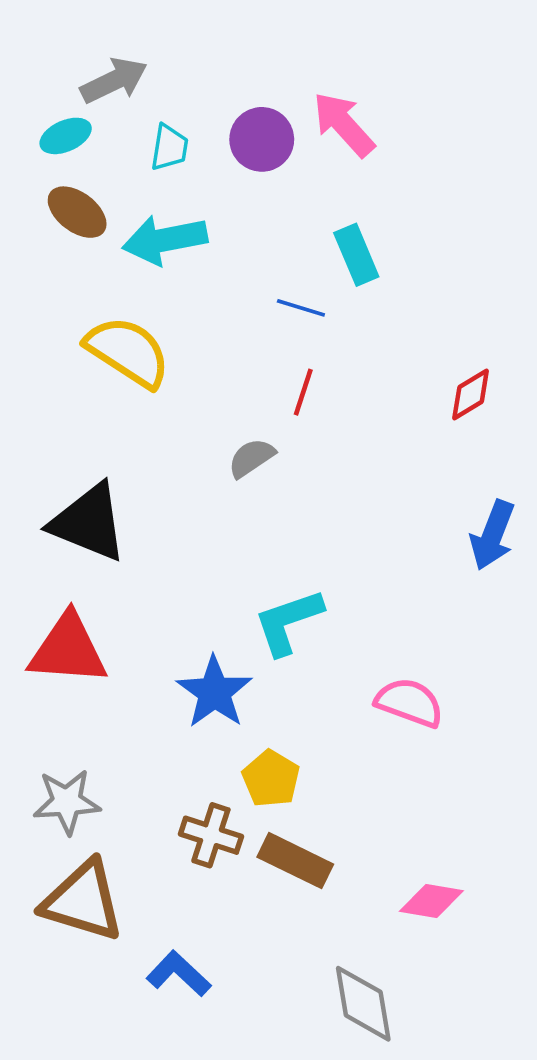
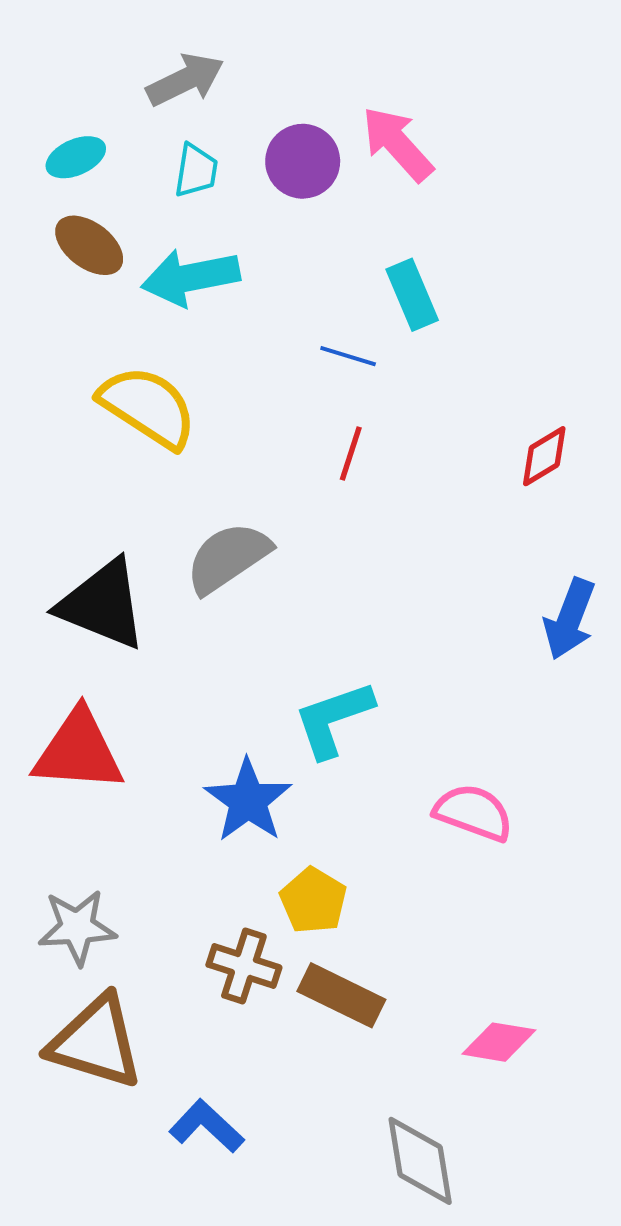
gray arrow: (114, 81) -> (185, 80), moved
gray semicircle: (251, 458) -> (228, 558), moved, size x1.6

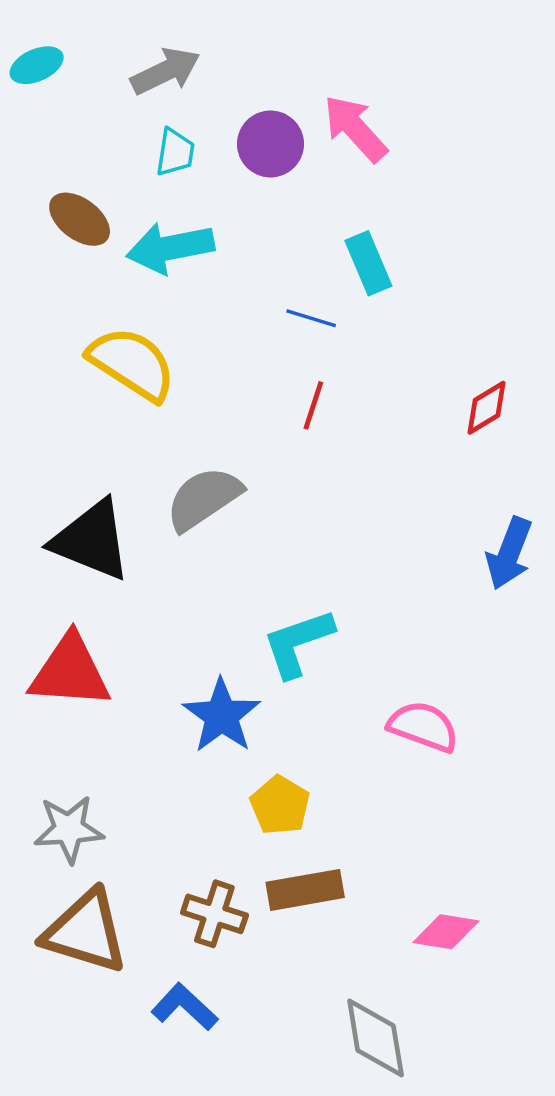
cyan ellipse: (76, 157) -> (37, 65), moved
brown cross: (244, 966) -> (214, 914), moved
brown rectangle: (341, 995) -> (305, 890), turned -36

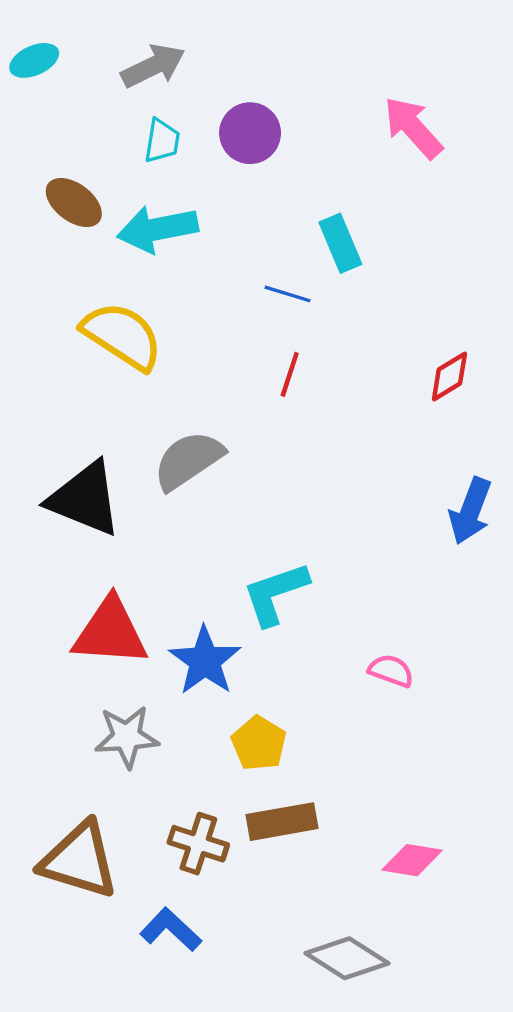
pink arrow: (355, 128) -> (413, 128), moved
red triangle: (70, 672) -> (110, 632), moved
pink semicircle: (423, 726) -> (391, 671), size x0.7
gray star: (69, 829) -> (127, 737), moved
gray diamond: (376, 1038) -> (347, 958), turned -48

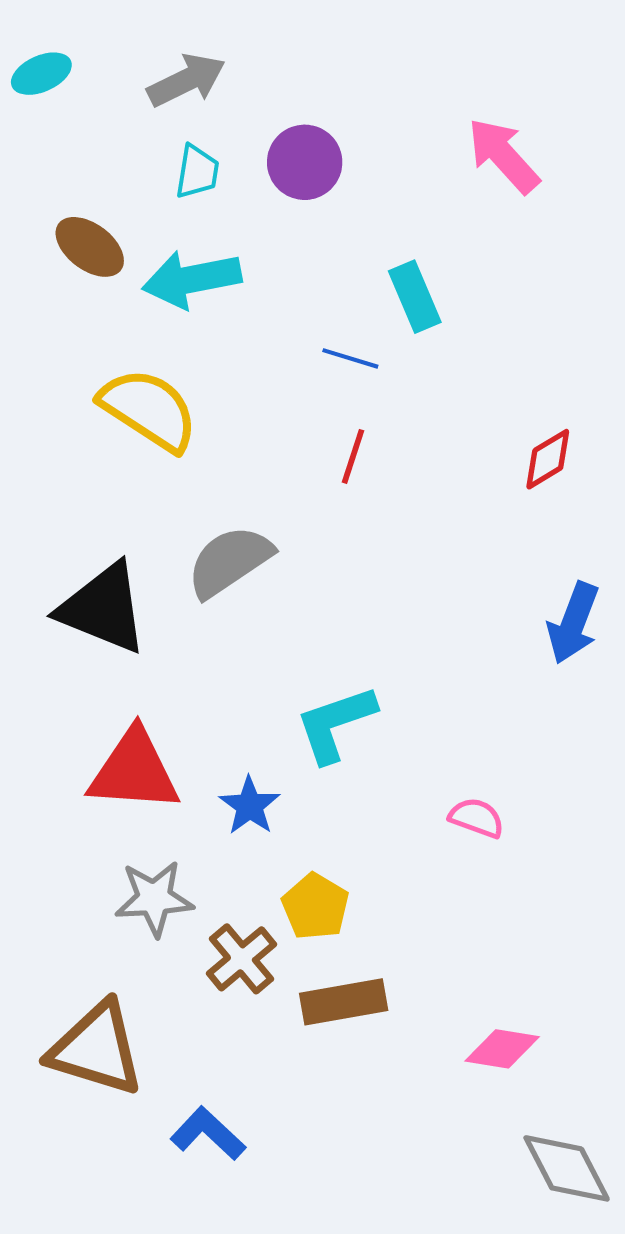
blue star: (205, 661) -> (250, 806), size x0.7
brown cross: (198, 844) -> (241, 959), moved, turned 32
gray diamond: (347, 958) -> (567, 1168), moved, turned 30

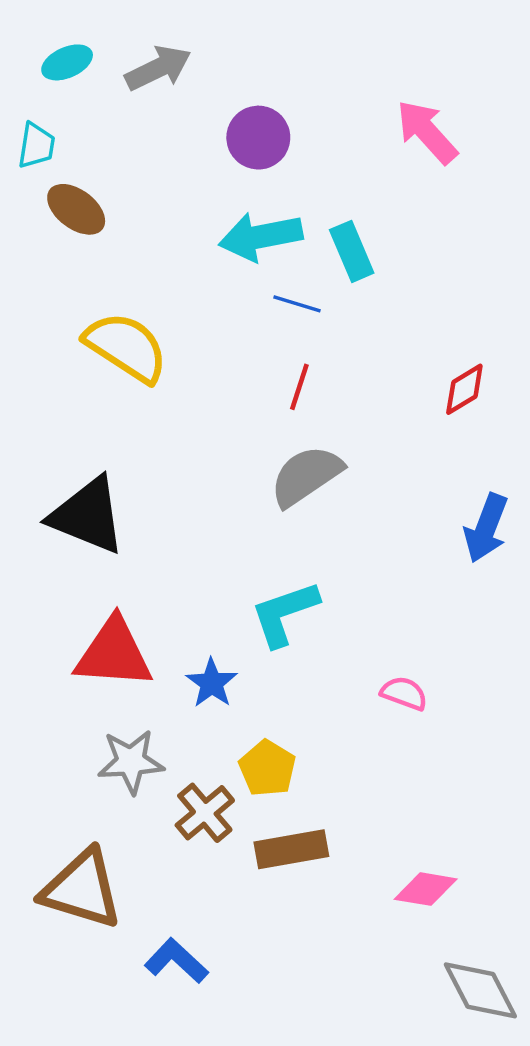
cyan ellipse: (41, 74) -> (67, 62), moved
cyan trapezoid: (197, 172) -> (36, 146), moved
cyan arrow: (192, 279) -> (261, 237), moved
gray semicircle: (229, 561) -> (306, 476), moved

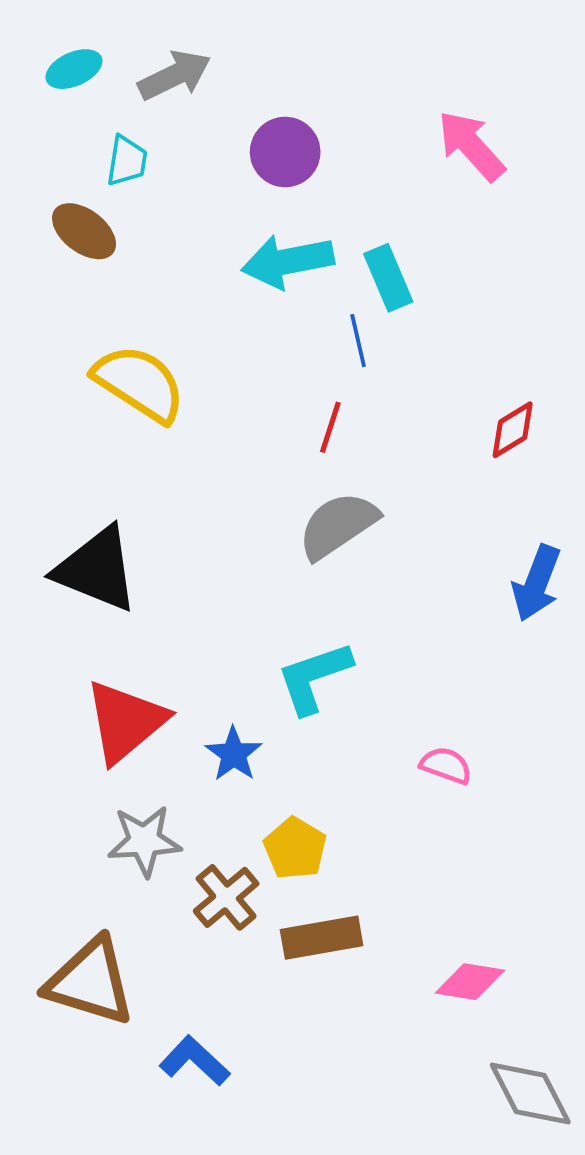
cyan trapezoid: (36, 146) -> (127, 161), moved
blue line: (297, 304) -> (358, 341), moved, turned 60
red triangle: (114, 653) -> (125, 721), turned -44

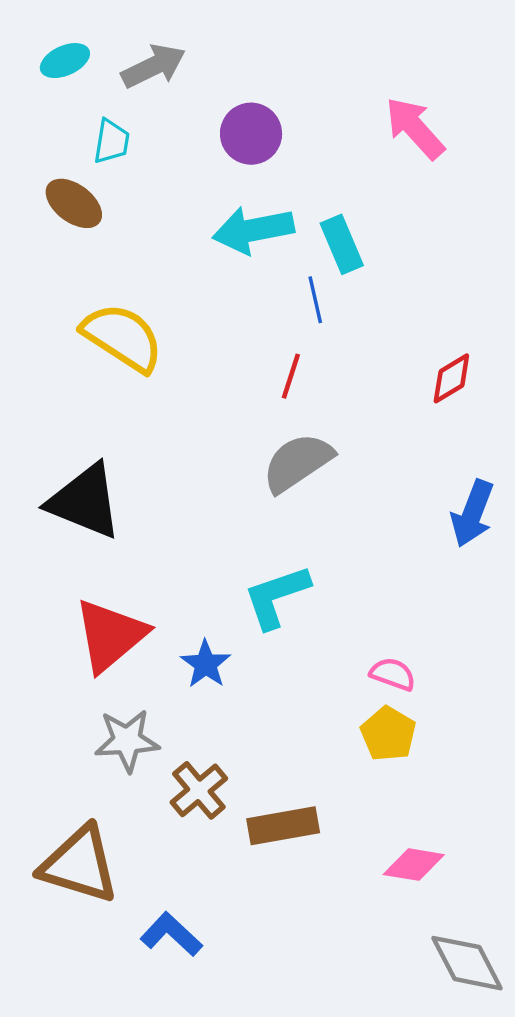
yellow pentagon: (295, 848) -> (388, 734), moved

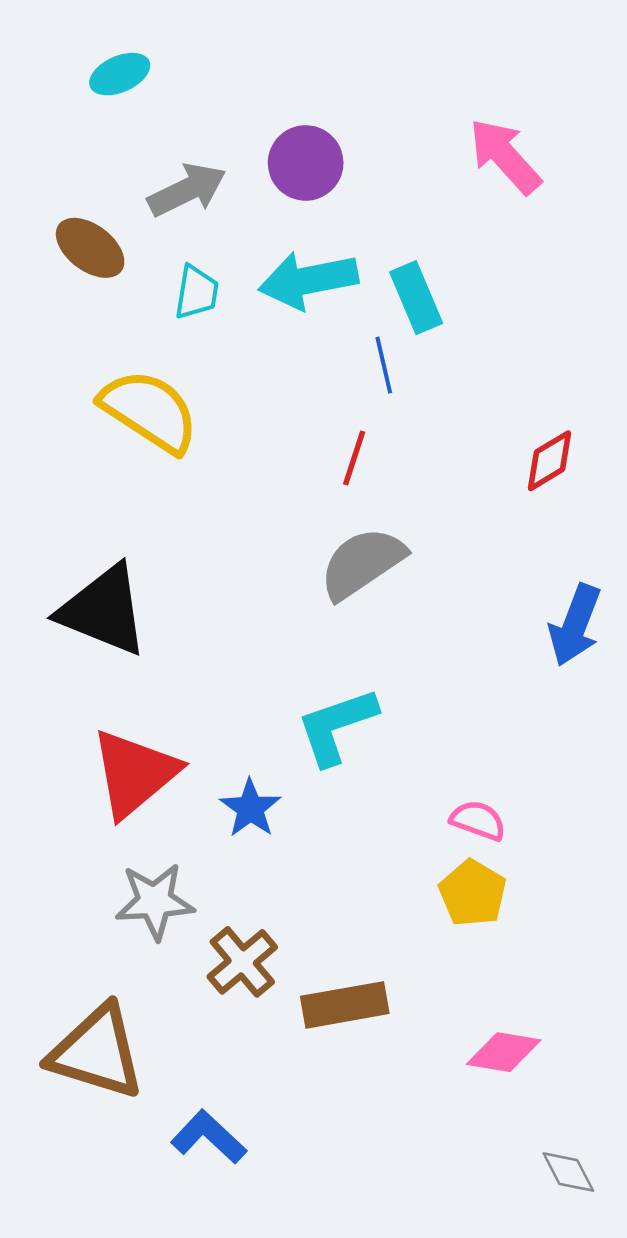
cyan ellipse: (65, 61) -> (120, 74), moved
gray arrow: (154, 66) -> (187, 190), moved
cyan trapezoid: (111, 141) -> (196, 292), moved
gray diamond: (467, 963) -> (568, 1172), size x0.6

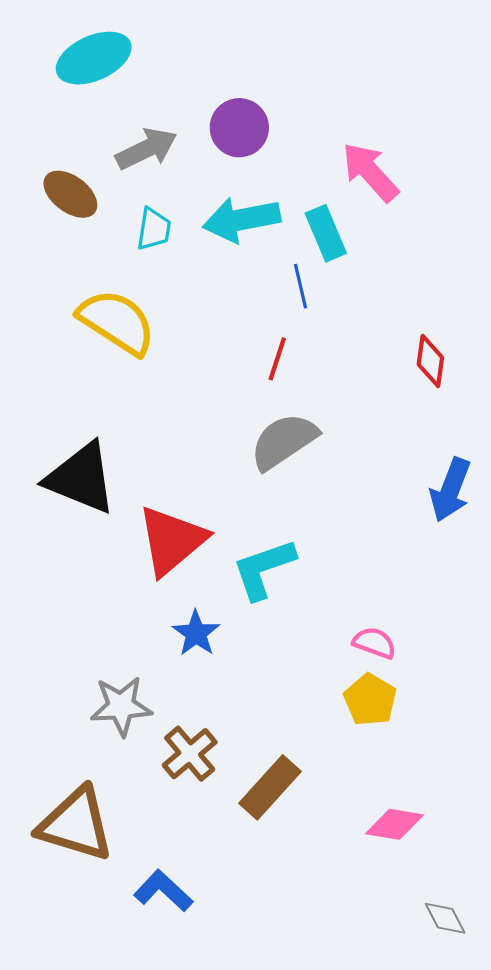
cyan ellipse: (120, 74) -> (94, 58), size x1.6
pink arrow: (505, 156) -> (370, 172), moved
red diamond: (549, 461) -> (430, 361), turned -51
red triangle: (135, 773) -> (172, 540), moved
brown rectangle: (345, 1005) -> (270, 787), turned -38

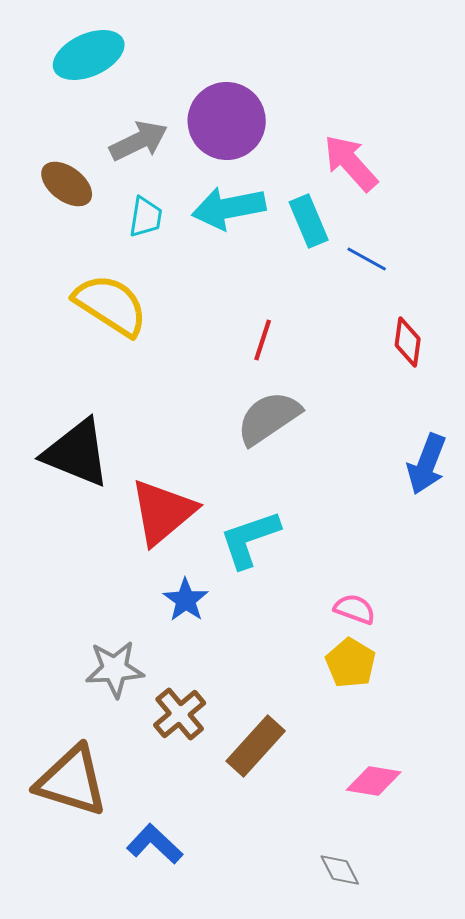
purple circle: (239, 128) -> (227, 121), size x1.4
blue line: (301, 286) -> (367, 259), moved, turned -48
gray diamond: (445, 918) -> (340, 870), moved

